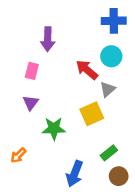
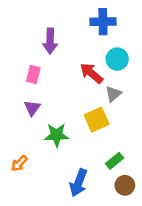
blue cross: (114, 21) -> (103, 22), moved

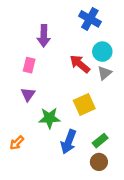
blue cross: (103, 22) -> (90, 19), turned 30
gray triangle: (113, 94) -> (105, 73), moved
blue arrow: (78, 183) -> (69, 142), moved
brown circle: (125, 185) -> (99, 162), moved

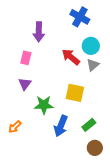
yellow square: (84, 105) -> (75, 93), turned 36
brown circle: (99, 162) -> (95, 148), moved

